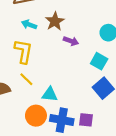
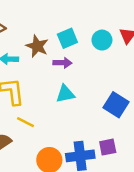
cyan square: (99, 61) -> (67, 38), moved, turned -35
cyan triangle: (50, 94) -> (65, 94), moved

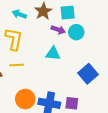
cyan circle: (102, 40) -> (76, 32), moved
yellow line: (25, 122) -> (17, 65), turned -48

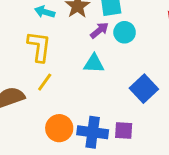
purple arrow: (58, 30) -> (99, 30), turned -56
yellow line: (17, 65) -> (45, 82), turned -48

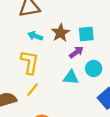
cyan circle: (125, 32) -> (94, 68), moved

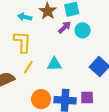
cyan circle: (94, 68) -> (83, 30), moved
cyan triangle: (71, 77) -> (54, 64), moved

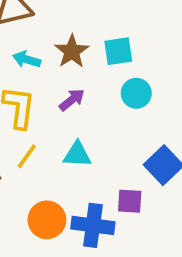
purple arrow: (65, 27) -> (72, 100), moved
purple square: (87, 97) -> (130, 201), moved

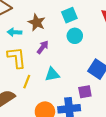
cyan square: (118, 51) -> (69, 15), moved

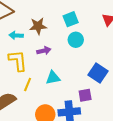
brown star: (37, 22) -> (38, 26), turned -30
purple arrow: (43, 47) -> (44, 51), turned 40

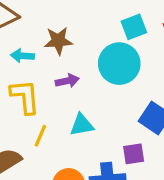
cyan square: (71, 19) -> (134, 27), moved
cyan circle: (76, 40) -> (119, 64), size x1.6

